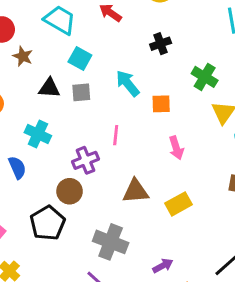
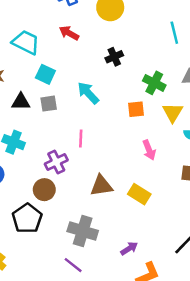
orange square: (161, 104) -> (136, 109), moved
pink arrow: (176, 148) -> (149, 150), moved
yellow rectangle: (179, 204) -> (139, 194), turned 65

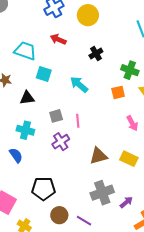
gray square: (49, 104) -> (56, 116), moved
brown circle: (44, 190) -> (59, 215), moved
black pentagon: (27, 218) -> (44, 189), turned -30
gray cross: (83, 231) -> (102, 193), moved, turned -30

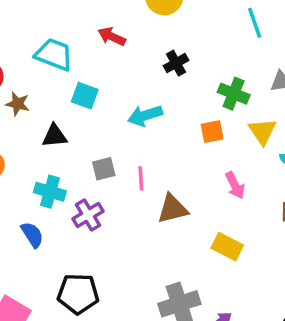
cyan arrow: (79, 84) -> (145, 116), turned -60
purple cross: (61, 142) -> (88, 215), moved
brown triangle: (98, 156) -> (173, 209), moved

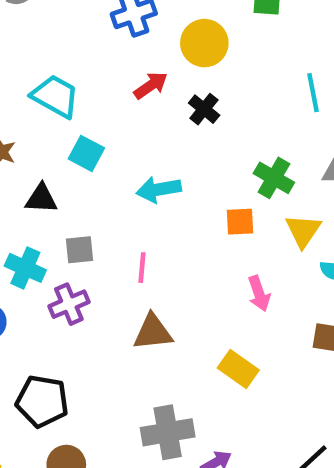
red arrow: (112, 36) -> (151, 85), moved, turned 112
black cross: (176, 63) -> (204, 109), moved, turned -30
gray square: (104, 169) -> (79, 250), moved
brown triangle: (173, 209) -> (153, 332), moved

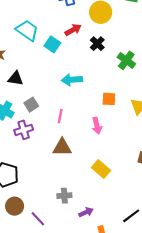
cyan square: (86, 153) -> (52, 44), moved
green cross: (274, 178) -> (126, 60), moved
gray square: (79, 250) -> (31, 105), turned -32
pink arrow: (259, 294) -> (97, 126), moved
gray cross: (168, 432) -> (64, 196), size x0.6

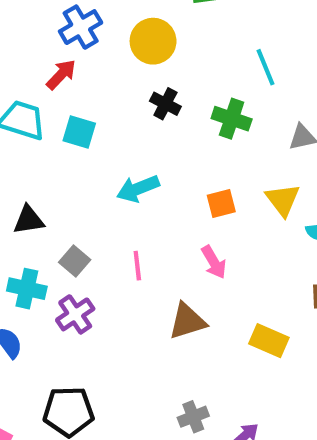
red arrow: (73, 30) -> (61, 74), moved
brown triangle: (62, 147) -> (187, 321), moved
yellow rectangle: (101, 169) -> (269, 341), moved

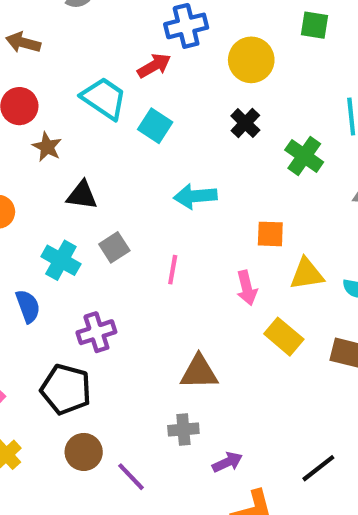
yellow triangle: (283, 200) -> (307, 274), moved, turned 42
purple cross: (75, 314) -> (96, 332), moved
brown triangle: (187, 321) -> (199, 372), moved
yellow rectangle: (269, 341) -> (284, 337), moved

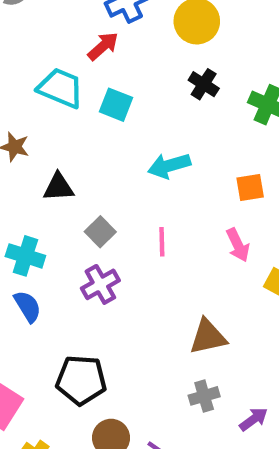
cyan cross: (61, 260) -> (25, 256), moved
purple cross: (96, 332) -> (100, 284), moved

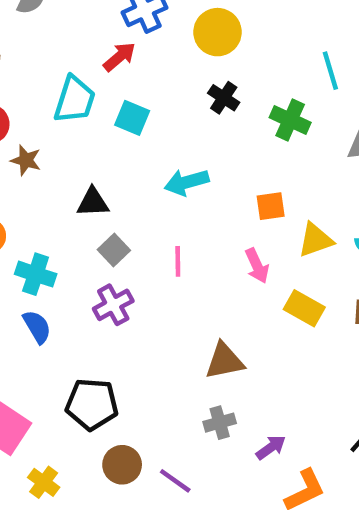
cyan trapezoid: (61, 88) -> (75, 100), turned 84
black triangle: (58, 187) -> (93, 202), moved

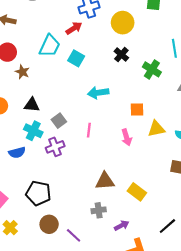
black triangle: (93, 202) -> (32, 105), moved
cyan cross: (36, 274) -> (33, 131), moved
yellow rectangle: (304, 308) -> (137, 192), moved
blue semicircle: (37, 327) -> (17, 153), turned 98

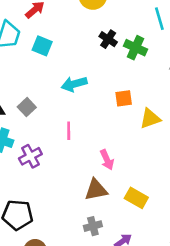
black cross: (121, 55) -> (108, 39), moved
gray square: (59, 121) -> (27, 107), moved
pink arrow: (127, 137) -> (107, 160), moved

